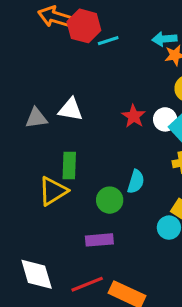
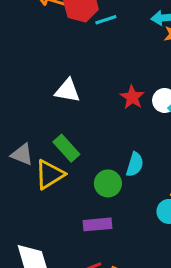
gray triangle: (36, 118) -> (22, 154), moved, turned 30
green rectangle: (69, 165) -> (66, 148), turned -44

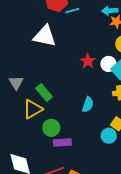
white triangle: (68, 91) -> (45, 36), moved, size x1.4
gray triangle: (22, 154) -> (16, 83), moved, turned 35
green circle: (108, 183) -> (51, 128), moved

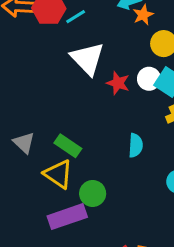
white triangle: (45, 36) -> (87, 59), moved, turned 50
yellow triangle: (33, 109) -> (58, 174), turned -40
purple rectangle: (62, 142) -> (67, 217), moved, size x1.4

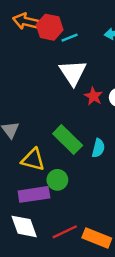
green rectangle: (68, 146) -> (68, 140), moved, size x1.4
yellow triangle: (58, 174) -> (33, 160), turned -30

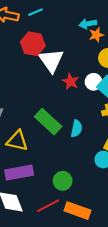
red hexagon: (50, 27) -> (33, 44), moved
cyan line: (70, 38) -> (35, 12), moved
green circle: (57, 180) -> (63, 181), moved

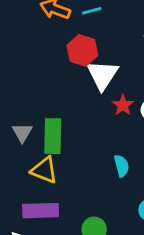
green rectangle: (48, 122) -> (53, 136), moved, turned 40
cyan semicircle: (76, 129) -> (121, 166), turned -35

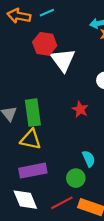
red star: (123, 105) -> (80, 109), moved
cyan semicircle: (121, 166) -> (89, 159), moved

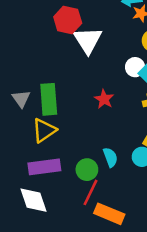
yellow triangle: (31, 139) -> (44, 130), turned -50
green circle: (76, 178) -> (87, 170), moved
red line: (62, 203) -> (90, 192), moved, turned -40

